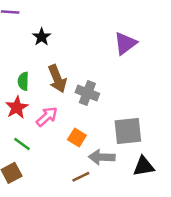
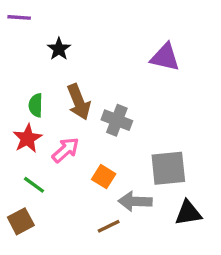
purple triangle: (125, 43) -> (165, 57), turned 50

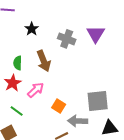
purple triangle: (165, 57) -> (96, 34), turned 48
gray cross: (117, 120) -> (67, 39), moved

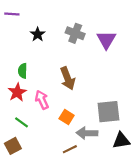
gray cross: (67, 39) -> (75, 33), moved
brown arrow: (44, 61) -> (68, 78), moved
pink arrow: (36, 90) -> (42, 100), turned -72

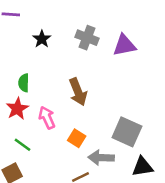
purple triangle: (106, 40) -> (124, 45), turned 48
gray square: (108, 112) -> (127, 132), turned 30

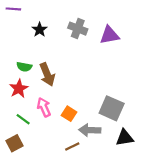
green semicircle: (24, 83) -> (24, 67), turned -80
brown arrow: (78, 92) -> (47, 74), moved
pink arrow: (47, 118) -> (44, 107), moved

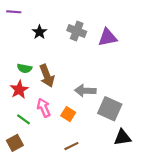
gray arrow: (90, 130) -> (85, 91), moved

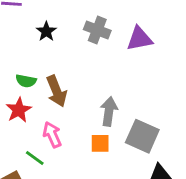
gray arrow: (85, 91) -> (109, 111), turned 96
orange square: (68, 114) -> (100, 143), moved, turned -32
green line: (23, 119) -> (35, 158), moved

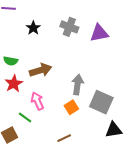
green semicircle: (26, 81) -> (11, 61), moved
brown arrow: (57, 91) -> (40, 70), turned -85
orange square: (100, 143) -> (71, 107), turned -32

